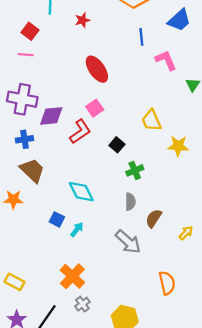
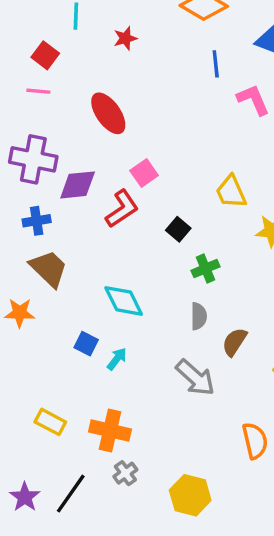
red ellipse: (97, 69) -> (108, 113), moved
orange cross: (72, 276) -> (110, 431), turned -30
yellow rectangle: (14, 282) -> (50, 422), moved

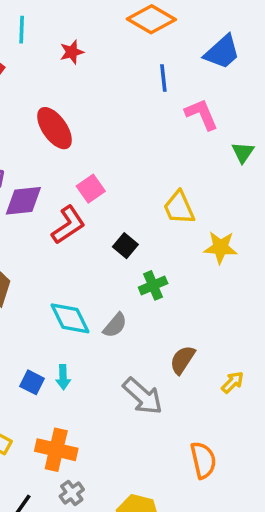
gray semicircle: (199, 316) -> (115, 325), moved, turned 40
blue square: (86, 344) -> (32, 382), moved
cyan arrow: (117, 359) -> (63, 377), turned 140

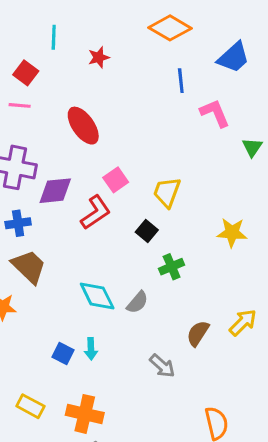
yellow trapezoid: (179, 208) -> (167, 192), moved, turned 44
yellow arrow: (233, 382) -> (243, 322), moved, size x1.4
gray arrow: (143, 396) -> (162, 366), size x0.7

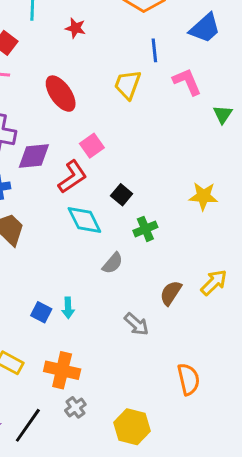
red star: (99, 57) -> (75, 28), turned 30
yellow trapezoid: (167, 192) -> (128, 85), moved
cyan diamond: (97, 296) -> (84, 220), moved

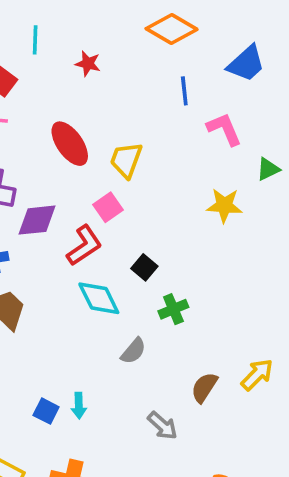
yellow trapezoid: (128, 85) -> (126, 160), moved
green triangle: (223, 114) -> (268, 169), turned 30
yellow star: (203, 196) -> (224, 205), moved

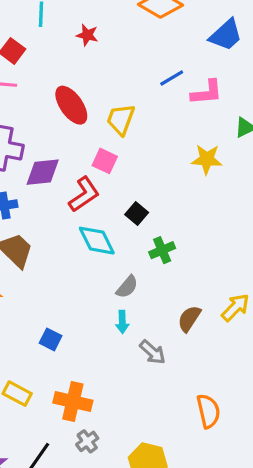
blue line: (184, 91) -> (172, 78), moved, turned 65
pink L-shape: (224, 129) -> (207, 92), turned 108
pink square: (108, 207) -> (105, 161), turned -30
cyan arrow: (79, 406) -> (122, 322), moved

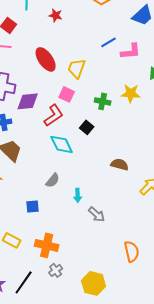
green cross: (162, 250) -> (103, 101), moved, turned 35
gray semicircle: (127, 287) -> (53, 180), moved
brown semicircle: (189, 319) -> (120, 164), moved, turned 72
blue square: (51, 339) -> (33, 206), turned -32

